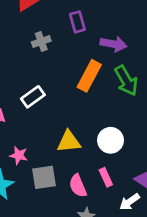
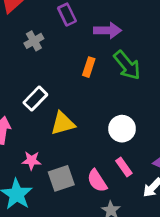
orange rectangle: (89, 76) -> (89, 67), size x0.6
yellow triangle: (69, 142) -> (63, 123), moved

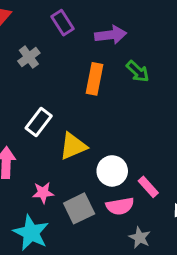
green arrow: (127, 65) -> (138, 71), size x0.7
orange rectangle: (89, 67) -> (95, 79), size x1.4
white circle: (122, 129) -> (112, 171), moved
pink semicircle: (97, 181) -> (120, 206), turned -60

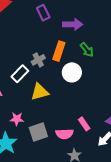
gray cross: (29, 57) -> (38, 60), moved
white circle: (112, 171) -> (72, 72), moved

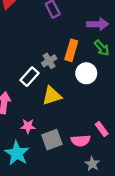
purple arrow: (73, 24) -> (98, 24), moved

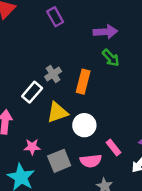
orange rectangle: (71, 50) -> (83, 82), moved
white circle: (86, 73) -> (84, 125), moved

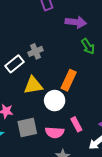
purple arrow: (105, 32) -> (76, 22), moved
orange rectangle: (83, 82) -> (69, 80), moved

